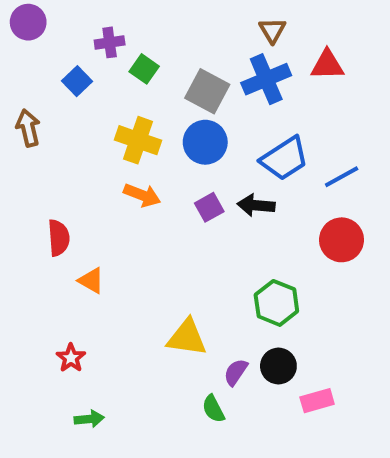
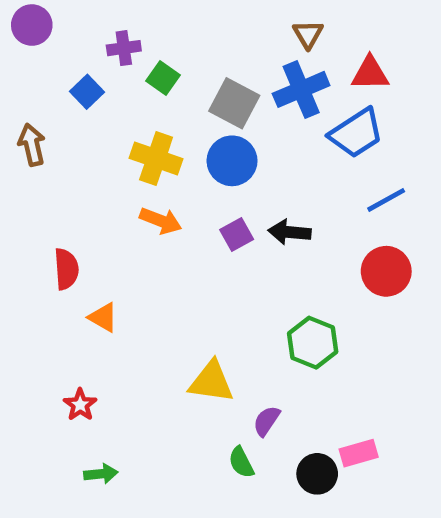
blue trapezoid: (285, 158) -> (356, 133), moved
black circle: (278, 366) -> (317, 474), moved

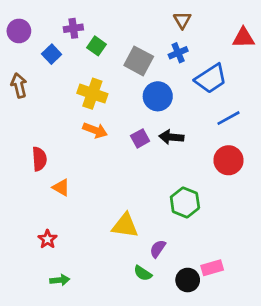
purple circle: (32, 25) -> (19, 31), moved
red triangle: (370, 73) -> (243, 38), moved
blue cross: (301, 89) -> (178, 53), size x0.6
blue circle: (232, 161) -> (158, 96), moved
green semicircle: (241, 462) -> (143, 273), turned -30

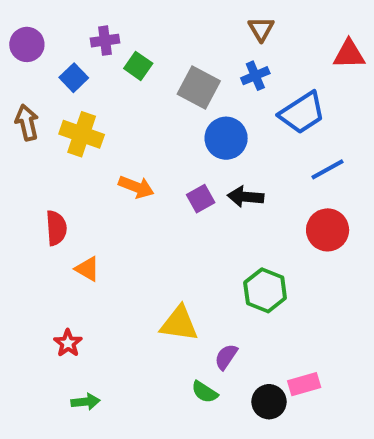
yellow cross: (92, 94) -> (82, 134), moved

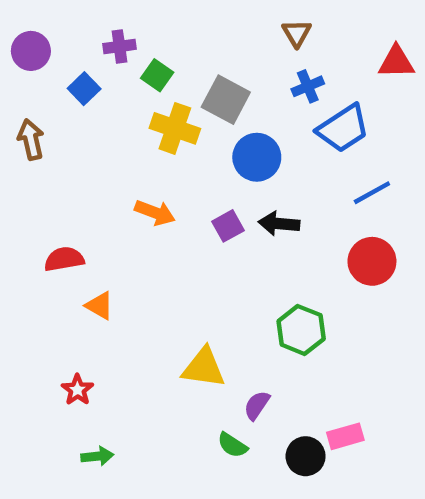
blue cross: (255, 76) -> (308, 86), moved
yellow cross: (82, 134) -> (175, 128), moved
red semicircle: (56, 228) -> (64, 259), turned -96

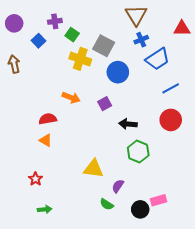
brown triangle: (297, 33) -> (136, 15), size x1.6
black arrow: (279, 224) -> (128, 124), moved
red semicircle: (64, 259) -> (48, 119), moved

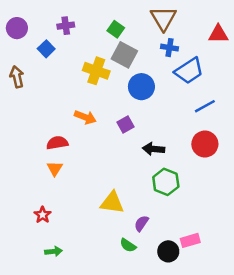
green square: (72, 35) -> (116, 29), moved
blue cross: (141, 40) -> (169, 48), turned 32
orange triangle: (46, 140) -> (55, 168), turned 32

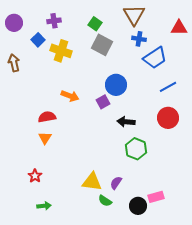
yellow cross: (96, 71) -> (61, 51), moved
blue circle: (141, 87) -> (116, 85), moved
yellow triangle: (112, 203) -> (92, 182), moved

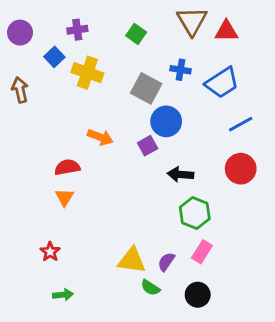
red triangle: (179, 28) -> (226, 31), moved
blue cross: (139, 39) -> (180, 70), moved
gray square: (102, 45) -> (146, 88), moved
pink rectangle: (156, 197) -> (202, 252), moved, turned -42

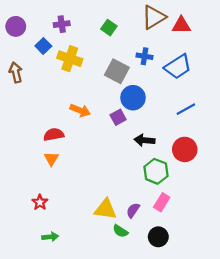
brown triangle: (192, 21) -> (154, 17), turned 30
blue line: (241, 124) -> (186, 109), moved
red circle: (241, 169) -> (185, 149), moved

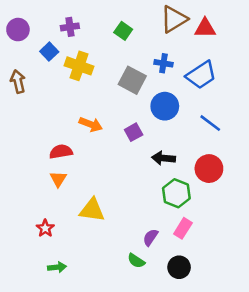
blue circle: (133, 98) -> (165, 106), moved
blue line: (186, 109) -> (210, 123), turned 66
yellow triangle: (105, 209) -> (92, 210), moved

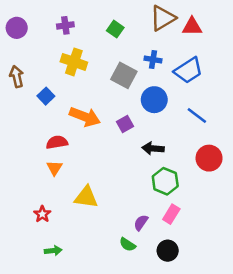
blue square: (49, 52) -> (46, 96), moved
orange arrow: (91, 124) -> (85, 117), size x1.4
red circle: (209, 169) -> (209, 158), moved

